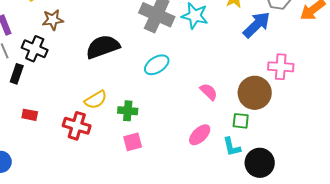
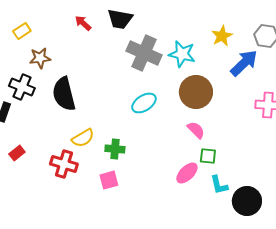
black semicircle: (103, 47) -> (64, 94), moved, turned -84
brown circle: (255, 93) -> (196, 92), moved
red rectangle: (30, 115) -> (17, 153), turned -49
green square: (241, 121) -> (208, 156), moved
pink square: (133, 142) -> (109, 180), moved

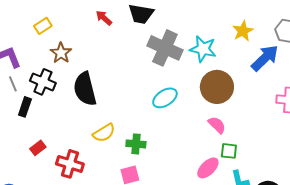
brown star: (40, 58) -> (61, 53), turned -30
red cross: (64, 164) -> (70, 164), moved

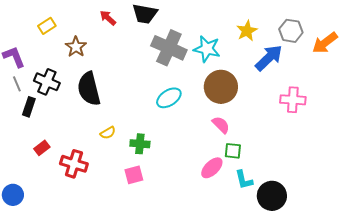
brown star: (61, 53) -> (76, 47), moved
yellow semicircle: (104, 133) -> (108, 133), size x0.7

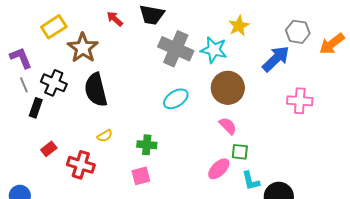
yellow rectangle: (47, 26) -> (54, 27), size x1.4
yellow star: (247, 31) -> (239, 26), moved
brown star: (76, 47) -> (83, 48), size x1.4
yellow semicircle: (108, 133) -> (105, 136), moved

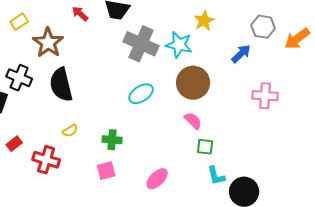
yellow rectangle: (54, 27) -> (19, 22), size x0.7
blue arrow: (276, 59) -> (241, 54), size x0.7
pink ellipse: (219, 169) -> (157, 179), moved

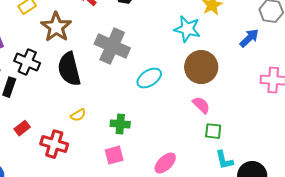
gray cross: (141, 44) -> (112, 46), moved

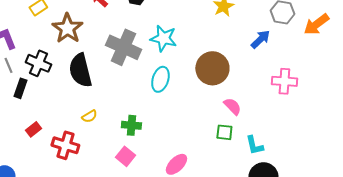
cyan star: (187, 29) -> (163, 38), moved
cyan ellipse: (149, 78) -> (160, 79), turned -40
pink semicircle: (201, 105) -> (232, 106), moved
pink square: (114, 155) -> (125, 156), turned -36
cyan L-shape: (224, 160) -> (254, 145), moved

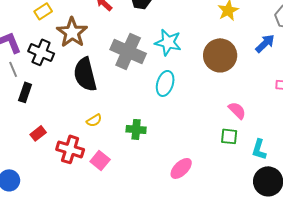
black cross: (38, 63) -> (41, 52), moved
brown circle: (212, 68) -> (220, 55), moved
cyan L-shape: (254, 145) -> (259, 149), turned 30
pink square: (125, 156) -> (100, 160), moved

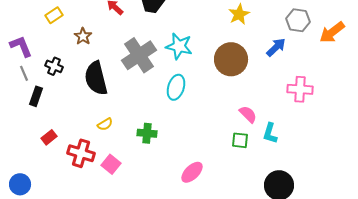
brown star: (72, 32) -> (83, 36), size x0.6
gray cross: (128, 51) -> (139, 55), turned 32
black cross: (41, 52) -> (54, 66), moved, size x0.7
cyan L-shape: (259, 149) -> (270, 133), moved

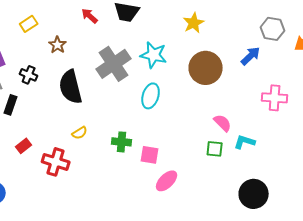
yellow star: (239, 14) -> (194, 23), moved
cyan L-shape: (270, 133) -> (245, 142), turned 90
pink square: (111, 164) -> (150, 155), moved, turned -30

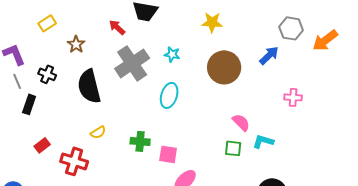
red arrow: (90, 16) -> (117, 27), moved
yellow star: (194, 23) -> (212, 22), turned 30
cyan star: (154, 55) -> (172, 54), size x0.6
pink cross: (275, 98) -> (293, 97), size x0.7

